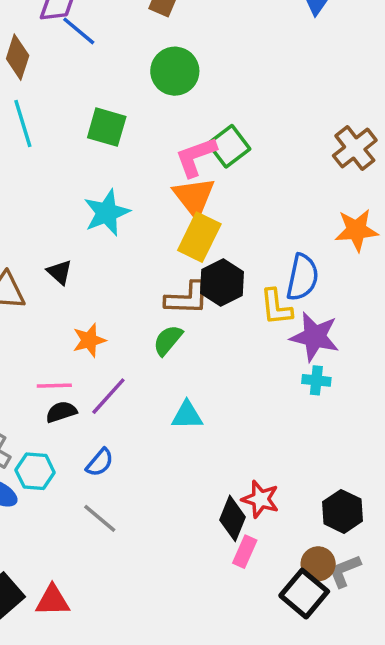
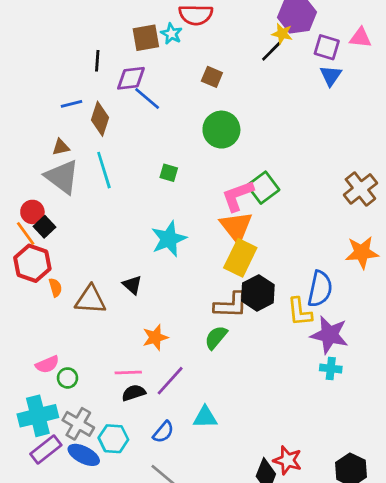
green square: (107, 127) -> (169, 173), size x0.6
cyan triangle: (187, 415) -> (205, 417), moved

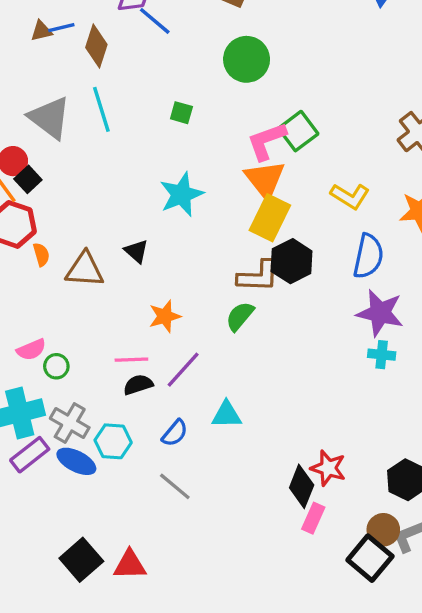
brown triangle: (61, 147) -> (41, 31), moved
yellow L-shape: (300, 312) -> (350, 196), moved, turned -52

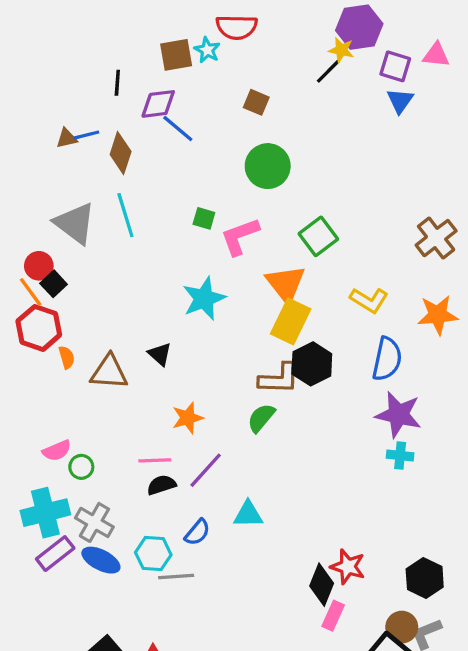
pink L-shape: (267, 141) -> (240, 236), moved
cyan hexagon: (113, 441) -> (153, 554), moved
gray line: (175, 486) -> (176, 576), moved, turned -44

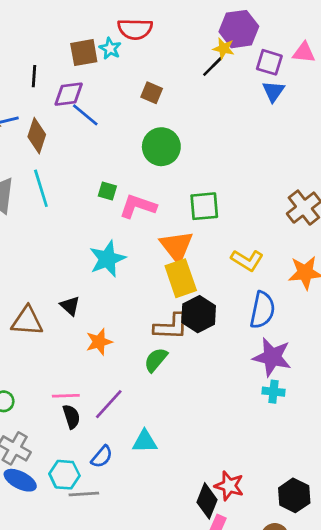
pink L-shape: (240, 236) -> (138, 206), turned 39
green square: (318, 236) -> (204, 206), turned 32
yellow rectangle: (291, 321) -> (181, 278), turned -45
orange star: (188, 418) -> (99, 342), moved
black semicircle: (161, 485) -> (71, 417), turned 90

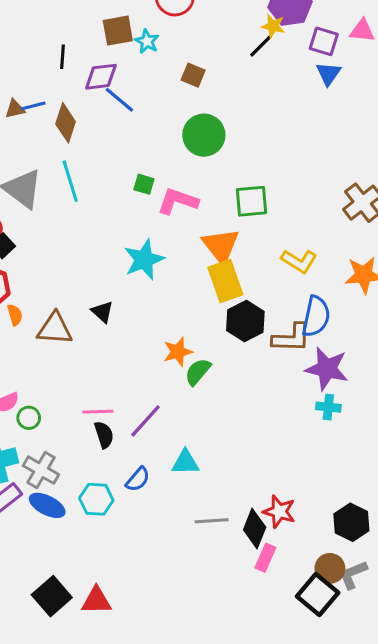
cyan star: (110, 48) -> (147, 41), moved
brown L-shape: (171, 327) -> (291, 338), moved
orange star: (99, 342) -> (178, 352), moved
gray line: (84, 494) -> (212, 521), moved

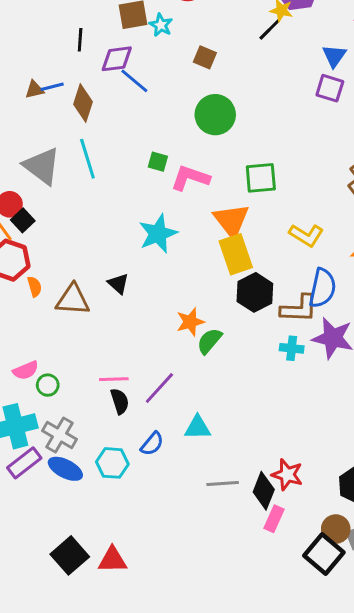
purple square: (324, 41) -> (330, 88), moved
cyan cross: (328, 407) -> (292, 348), moved

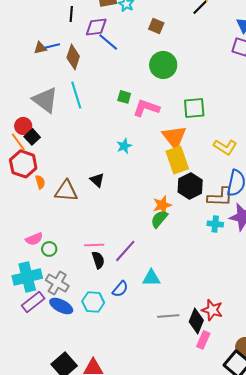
cyan star: (158, 234) -> (124, 146), size x0.6
orange star: (190, 322) -> (162, 205), moved

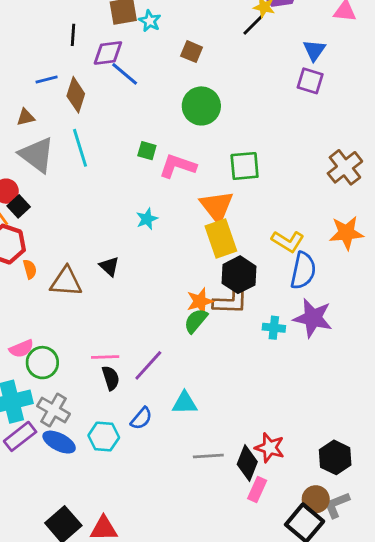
brown triangle: (40, 48) -> (26, 117), moved
yellow L-shape: (225, 147) -> (288, 241), moved
brown L-shape: (220, 197) -> (231, 301), moved
green circle: (49, 249) -> (42, 363), size x1.5

